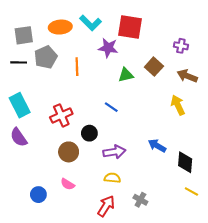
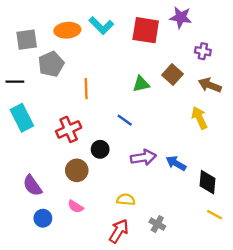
purple star: (108, 48) -> (181, 17), moved
black line: (19, 62) -> (15, 82), moved
orange line: (77, 67) -> (86, 89), moved
purple semicircle: (19, 137) -> (32, 186), moved
purple arrow: (114, 152) -> (143, 157), moved

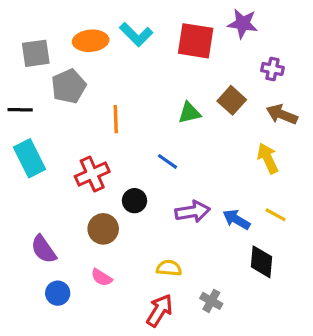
black diamond: (208, 182) -> (261, 262), moved
yellow line: (215, 215) -> (276, 215), moved

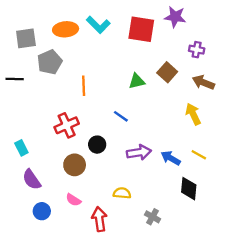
cyan rectangle: (29, 158) -> (21, 148), moved, size x0.6
red arrow: (160, 310) -> (99, 219), moved, turned -40

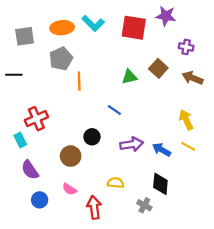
gray pentagon: (50, 62) -> (61, 59), moved
yellow arrow: (193, 114) -> (186, 120), moved
red cross: (67, 125) -> (36, 119), moved
black diamond: (189, 189) -> (160, 184), moved

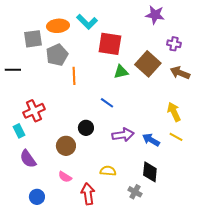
red square: (134, 28) -> (110, 44), moved
gray square: (25, 36) -> (33, 39), moved
brown square: (158, 68) -> (148, 64), size x1.4
blue circle: (40, 200) -> (37, 197), moved

